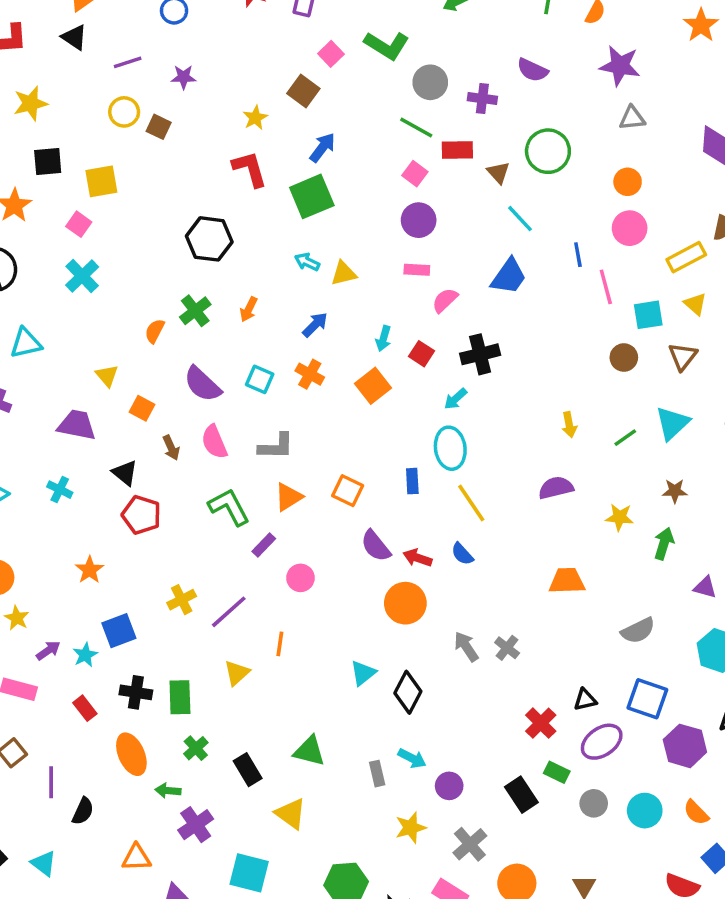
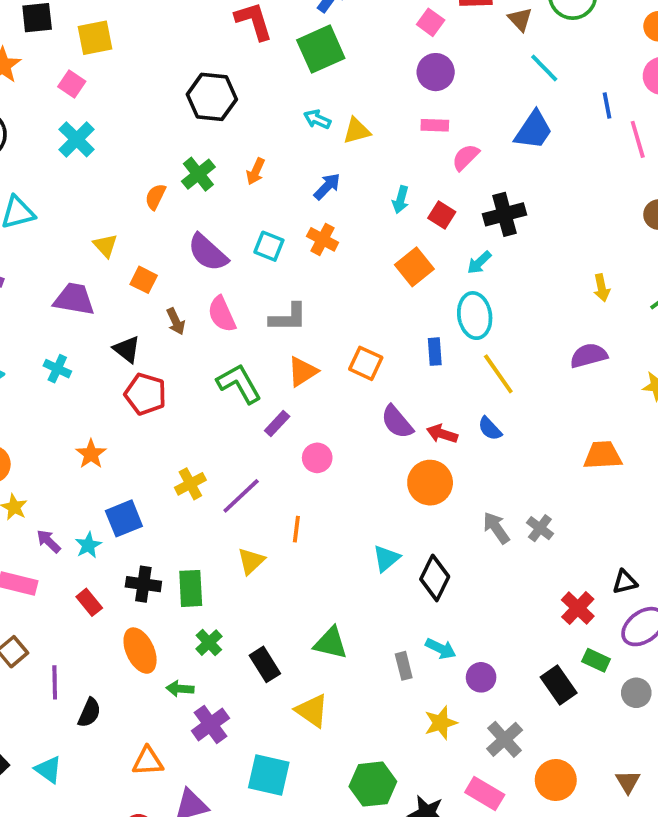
orange square: (373, 386) -> (414, 267), moved
purple arrow: (48, 650) -> (49, 541), turned -100

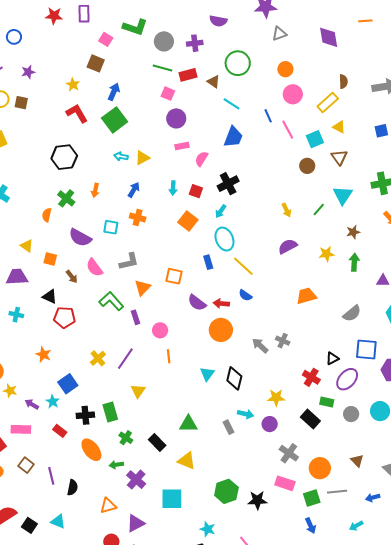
purple rectangle: (277, 424) -> (135, 317), turned -48
orange line: (296, 529) -> (169, 356), moved
yellow star: (441, 723) -> (276, 398), moved, turned 30

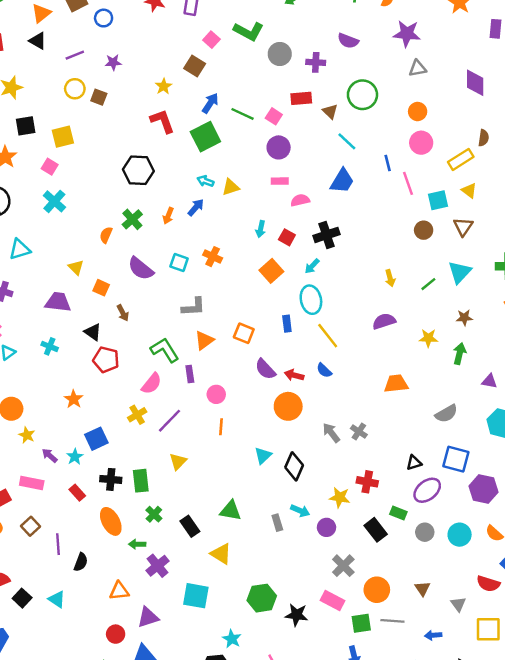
green line: (162, 68) -> (243, 114), moved
pink semicircle: (201, 159) -> (300, 200), turned 35
blue arrow: (134, 190) -> (196, 207), moved
pink semicircle: (94, 268) -> (152, 384), moved, turned -114
red cross: (311, 377) -> (367, 482), moved, turned -30

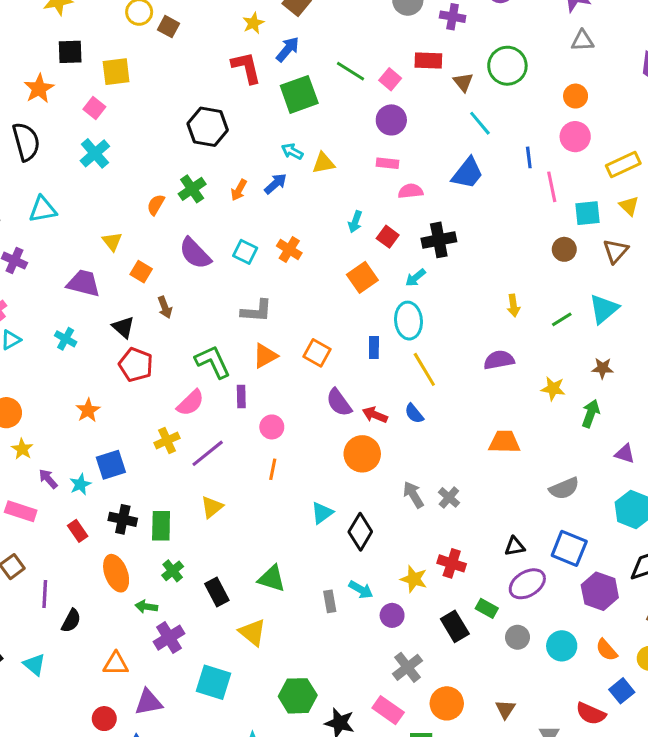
blue arrow: (210, 103) -> (288, 49), moved

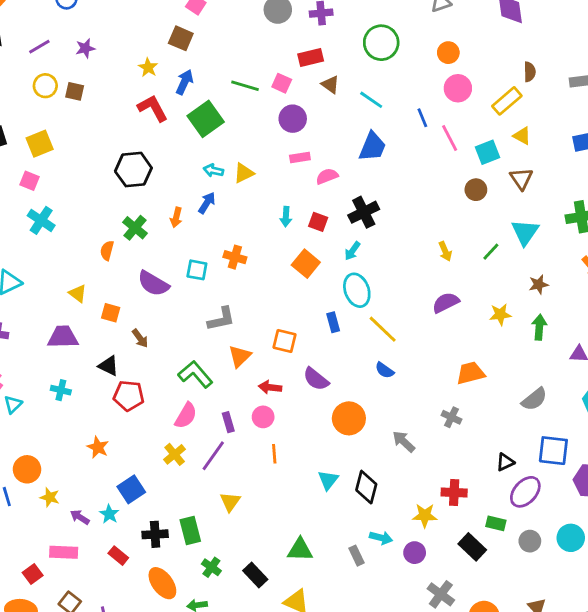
brown triangle: (463, 82) -> (330, 84), moved
purple rectangle: (241, 397) -> (228, 422), moved
red arrow: (375, 415) -> (270, 387), moved
gray cross: (449, 497) -> (451, 417), moved

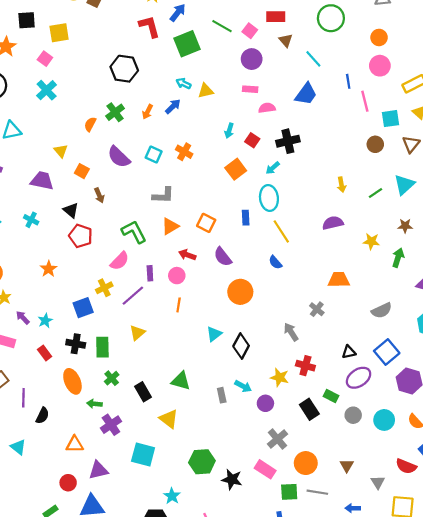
gray arrow: (404, 442) -> (291, 332), moved
blue square: (553, 451) -> (387, 352), turned 30
blue square: (131, 489) -> (83, 308), moved

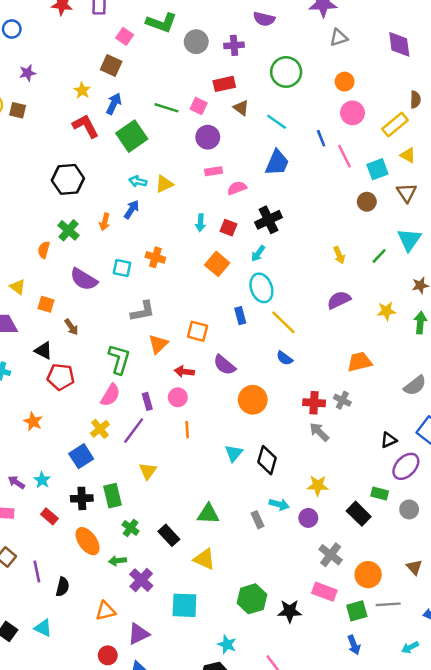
green L-shape: (134, 232) -> (119, 359), turned 56
red cross: (305, 366) -> (314, 403), moved

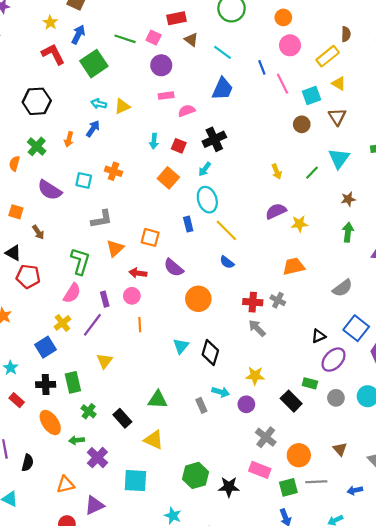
yellow star: (386, 311) -> (299, 224), moved

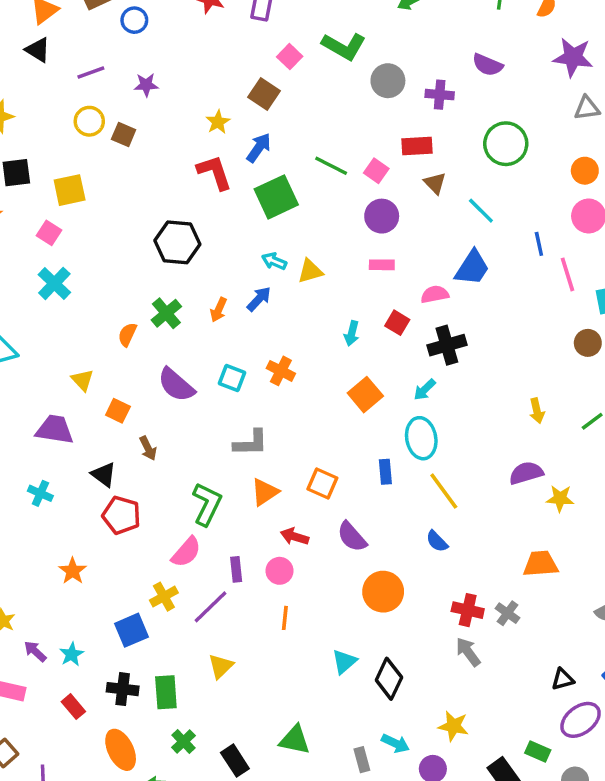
pink semicircle: (187, 111) -> (435, 294), moved
red square: (179, 146) -> (397, 323), moved

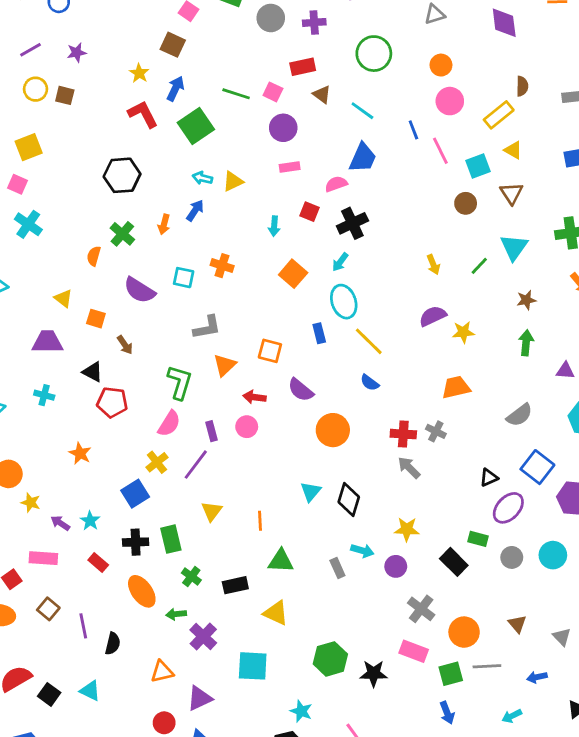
orange line: (285, 618) -> (260, 521), moved
black rectangle: (235, 761) -> (235, 585), turned -60

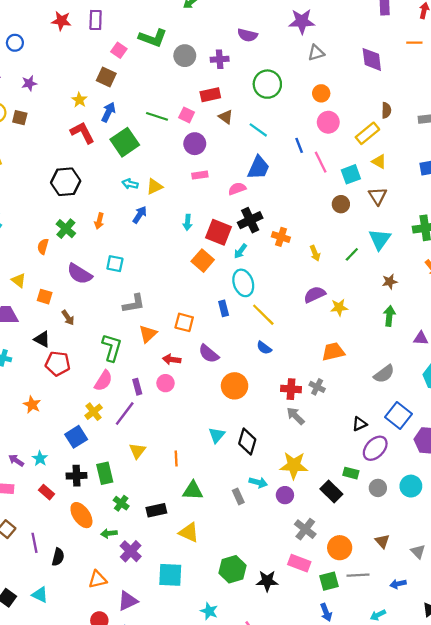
blue arrow: (195, 210) -> (140, 215), moved
red square: (310, 212) -> (219, 232), moved, size x1.6
orange cross: (222, 266) -> (281, 237), moved
yellow star: (407, 529) -> (294, 465), size x1.4

